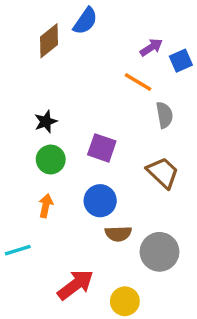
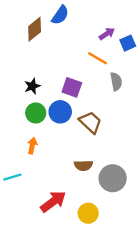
purple square: (102, 148) -> (72, 87), moved
brown trapezoid: (163, 173) -> (90, 122), moved
blue circle: (100, 201) -> (60, 112), moved

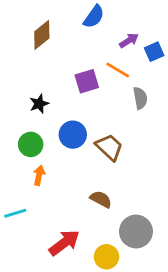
blue semicircle: (60, 15) -> (94, 17), moved
purple square: (72, 87) -> (87, 81), moved, turned -36
green circle: (36, 113) -> (31, 144), moved
brown semicircle: (83, 165) -> (101, 199), turned -150
gray circle: (113, 178) -> (136, 231), moved

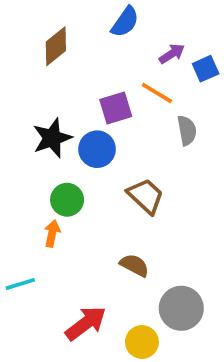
black star: (39, 104) -> (52, 138), size x1.5
blue circle: (73, 135) -> (97, 149), moved
green circle: (31, 144) -> (67, 200), moved

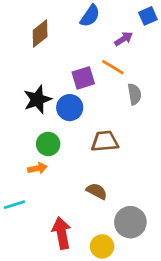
blue square: (206, 69) -> (148, 16), moved
brown trapezoid: (146, 196) -> (105, 141), turned -48
orange arrow: (52, 233) -> (37, 168), turned 66
red arrow: (86, 323) -> (62, 233), turned -64

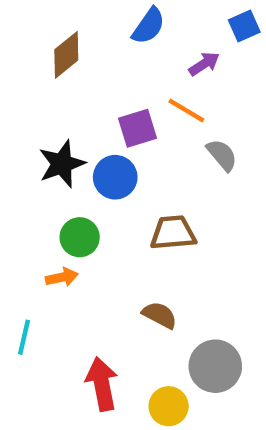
gray semicircle: (134, 94) -> (222, 155), turned -30
cyan line: (14, 205) -> (24, 337), turned -60

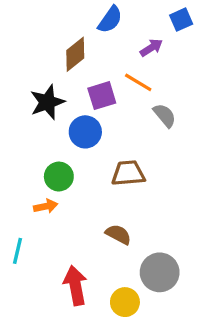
brown diamond: (66, 55) -> (75, 54), moved
black star: (62, 164) -> (47, 102), moved

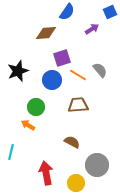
brown diamond: (75, 54) -> (46, 33), turned 35
orange line: (138, 82) -> (78, 75), moved
black star: (47, 102) -> (18, 71), moved
orange arrow: (46, 206) -> (28, 125), turned -136

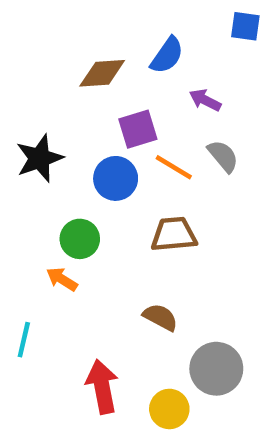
blue semicircle: (67, 12) -> (167, 55), moved
blue square: (110, 12) -> (245, 26), turned 32
purple arrow: (92, 29) -> (205, 100), moved, turned -120

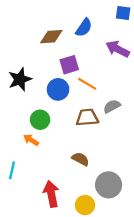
purple arrow: (205, 100) -> (118, 49), moved, size x1.5
gray semicircle: (223, 156) -> (112, 106), moved, turned -78

